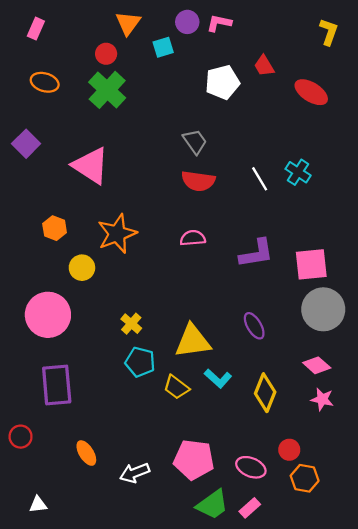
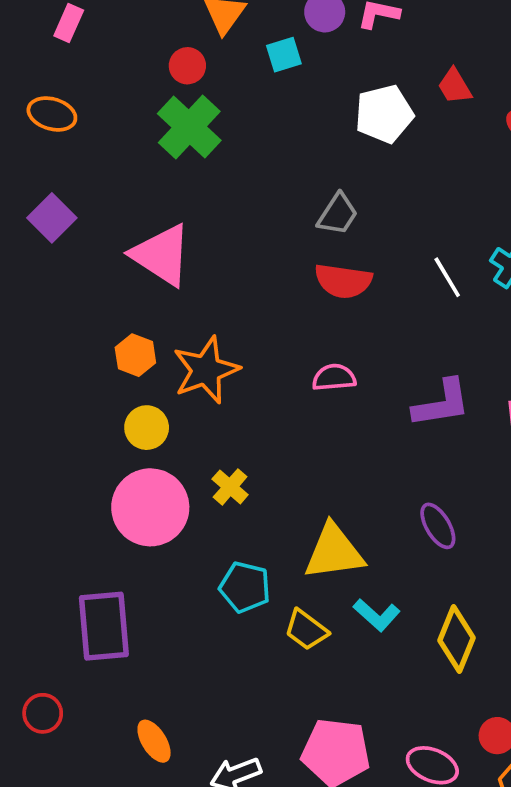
orange ellipse: (45, 82) -> (52, 114), moved
gray trapezoid: (195, 142) -> (338, 214), turned 68
orange hexagon: (55, 228) -> (135, 355), moved
pink circle: (48, 315) -> (150, 507), moved
yellow cross: (131, 324) -> (230, 487), moved

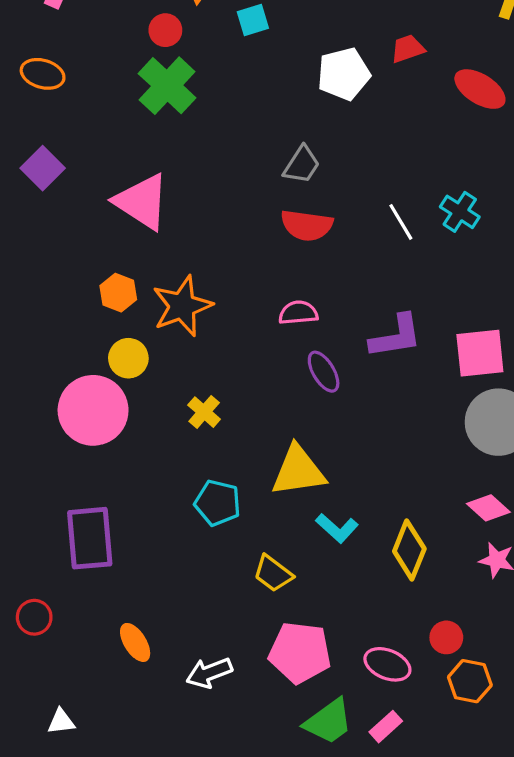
red trapezoid: (455, 86) -> (408, 49), turned 102
pink circle: (150, 507) -> (93, 410), moved
purple ellipse: (438, 526) -> (324, 372), moved
yellow trapezoid: (306, 630) -> (273, 574), moved

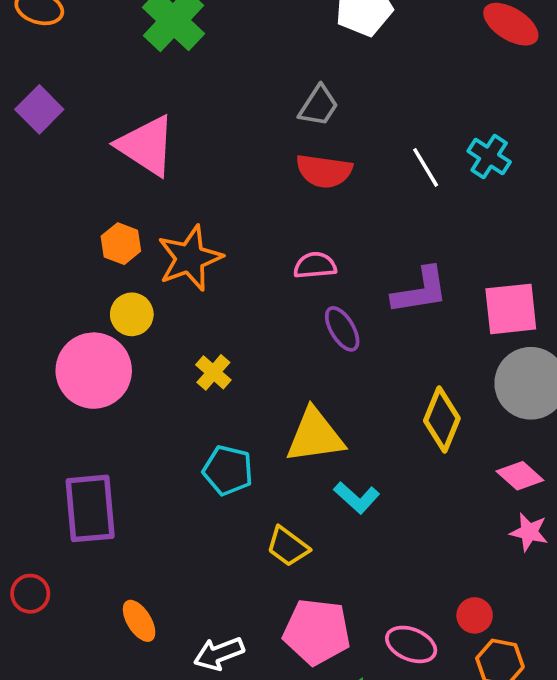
yellow diamond: (409, 550) -> (442, 420), moved

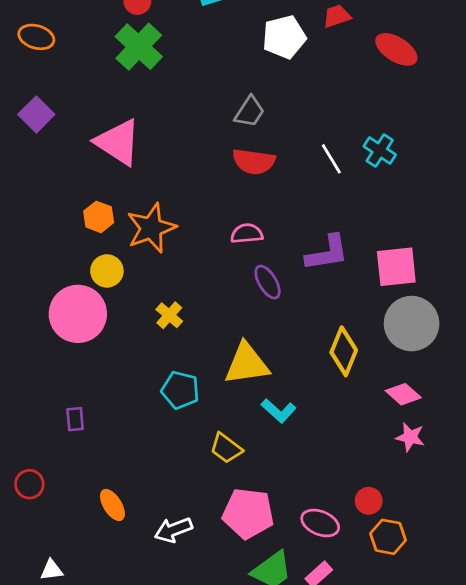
purple rectangle: (90, 508) -> (75, 419), size x0.5

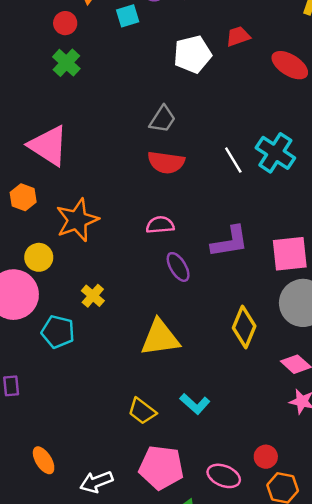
green cross: (139, 47) -> (66, 63), size x0.7
cyan cross: (380, 150) -> (275, 153), size x1.4
orange hexagon: (99, 217) -> (23, 197), moved
cyan pentagon: (180, 390) -> (58, 332), moved
cyan L-shape: (279, 411) -> (195, 404), moved

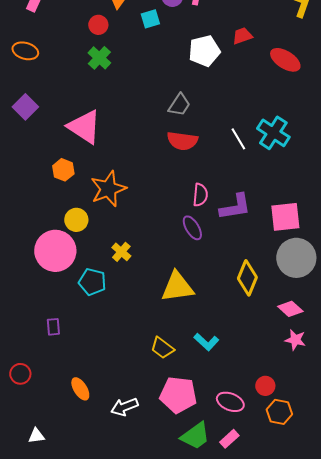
pink semicircle: (160, 225) -> (200, 195), moved, turned 100

